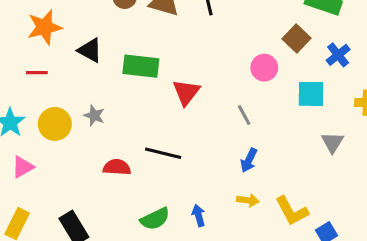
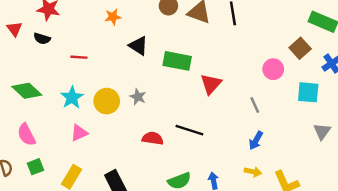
orange star: (44, 27) -> (113, 17), moved, size x0.6
red line: (37, 73) -> (79, 57), moved

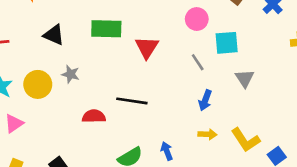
black triangle: (138, 46) -> (54, 35), moved
pink circle: (273, 69) -> (197, 19), moved
cyan square: (308, 92) -> (227, 43), moved
gray triangle: (322, 131) -> (245, 78), moved

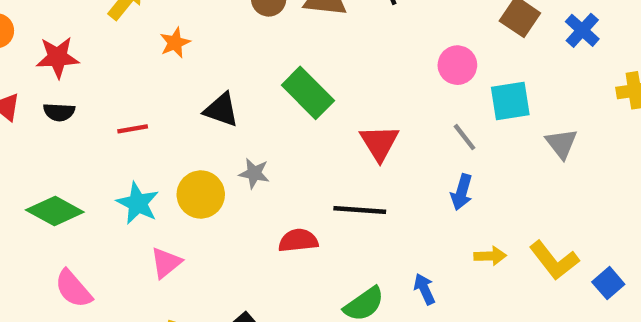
green rectangle: (106, 29) -> (308, 93), turned 48
red triangle: (147, 47) -> (379, 143), moved
gray triangle: (245, 78) -> (561, 144), moved
blue arrow: (205, 100) -> (462, 192), moved

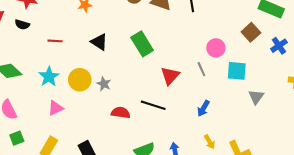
gray line: (464, 137) -> (201, 69), moved
gray star: (254, 173) -> (104, 84), moved
yellow arrow: (490, 256) -> (210, 142), turned 48

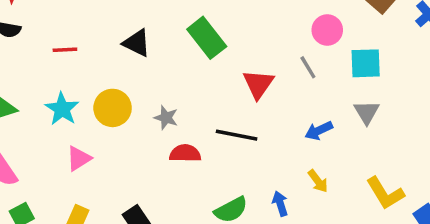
gray star: (104, 84) -> (166, 118), moved
gray triangle: (256, 97) -> (367, 112), moved
blue arrow: (203, 108) -> (319, 131), turned 42
yellow arrow: (210, 142) -> (318, 181), moved

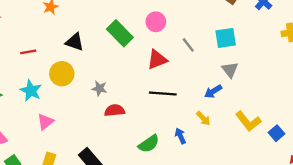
pink circle: (327, 30) -> (156, 22), moved
red triangle: (258, 84) -> (157, 60), turned 40
yellow circle: (113, 108) -> (62, 74), moved
blue arrow: (319, 131) -> (213, 91), moved
black line: (237, 135) -> (163, 94), moved

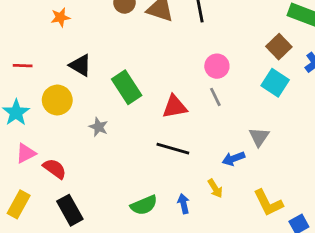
pink circle: (156, 22) -> (217, 66), moved
green rectangle: (120, 33) -> (127, 87), moved
cyan square: (226, 38) -> (275, 83), moved, turned 30
red semicircle: (115, 110) -> (55, 169), moved, turned 30

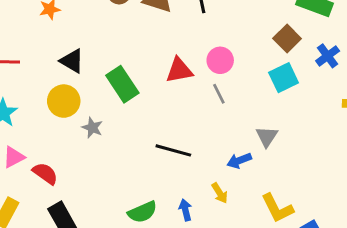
cyan square: (275, 83) -> (284, 78), turned 32
yellow circle: (57, 100) -> (64, 101), moved
red triangle: (175, 107) -> (179, 70), moved

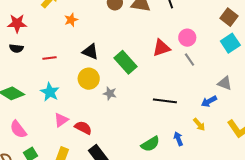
gray triangle: (267, 137) -> (225, 83), turned -35

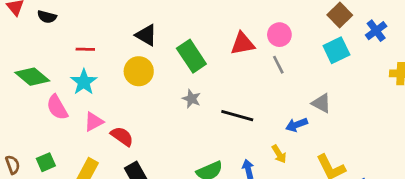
red line: (49, 58) -> (85, 49), moved
gray star: (110, 93) -> (191, 99), moved
pink semicircle: (18, 129) -> (57, 107), moved

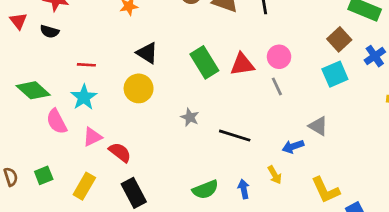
green rectangle: (191, 56) -> (204, 62), moved

